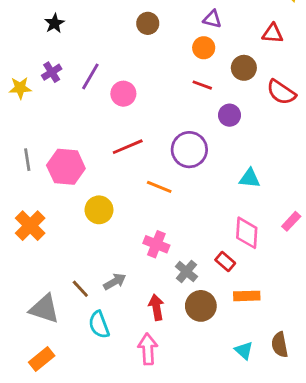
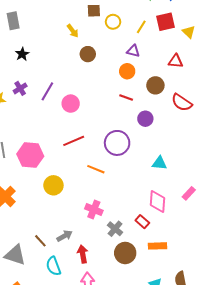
red arrow: (156, 307) -> (83, 254), moved

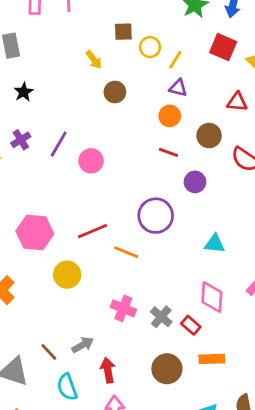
red square: (166, 22) -> (223, 47), turned 36
yellow line: (141, 27) -> (175, 60), moved
red line: (74, 141) -> (92, 231), moved
gray cross: (115, 229) -> (161, 317), moved

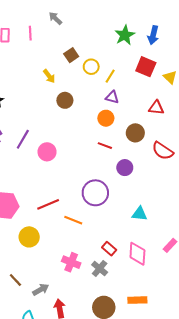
brown square: (123, 32) -> (71, 55), turned -32
red rectangle: (191, 325) -> (109, 249), moved
brown line: (49, 352) -> (15, 280), moved

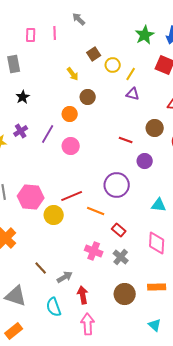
orange circle: (106, 118) -> (70, 114), moved
yellow circle: (29, 237) -> (54, 215), moved
red rectangle: (109, 249) -> (119, 230), moved

